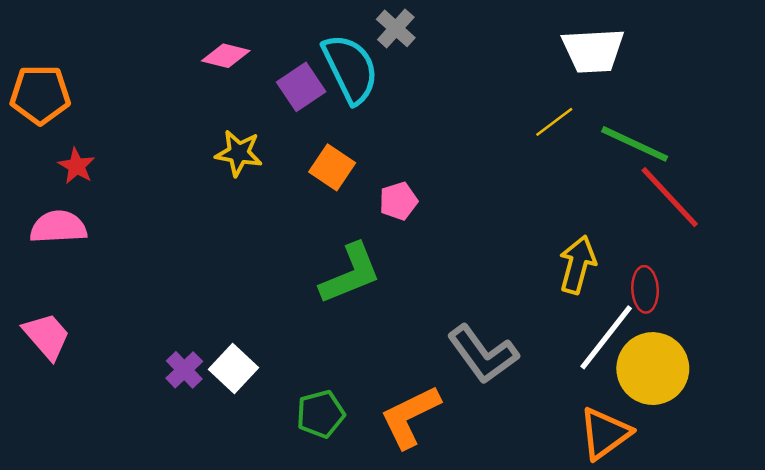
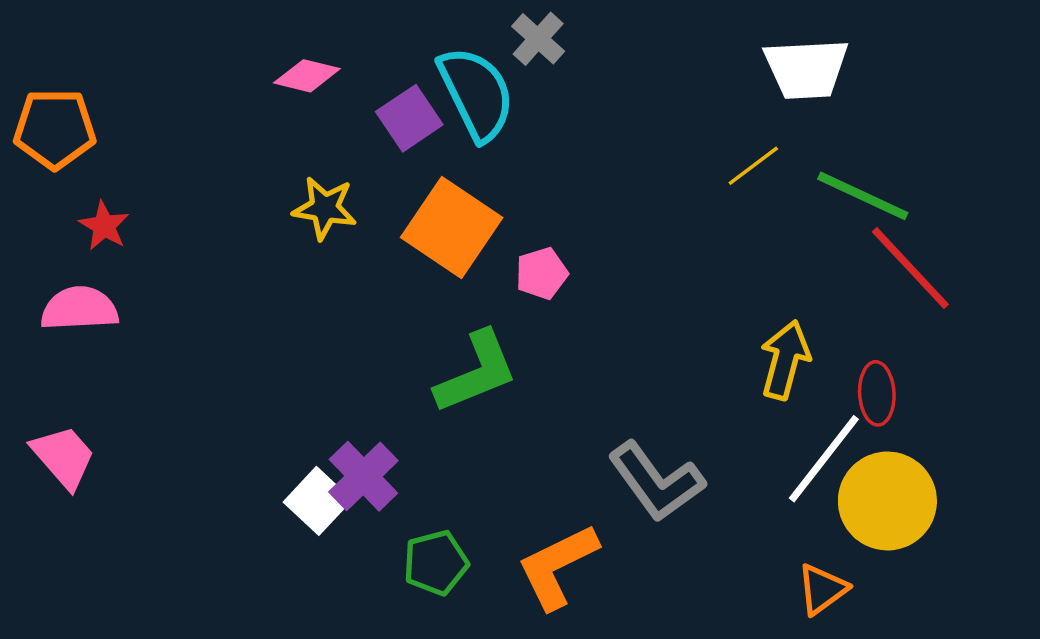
orange square: (332, 167) -> (452, 228), size x1.6
purple cross: (184, 370) -> (363, 476), moved, size x1.4
orange triangle: (605, 433) -> (822, 589), size x0.7

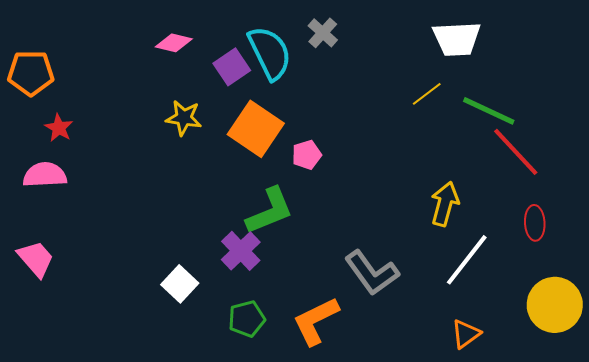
gray cross: (538, 39) -> (323, 33), moved
red ellipse: (877, 393) -> (535, 223), moved
purple cross: (363, 476) -> (241, 251), moved
yellow circle: (887, 501) -> (555, 305), moved

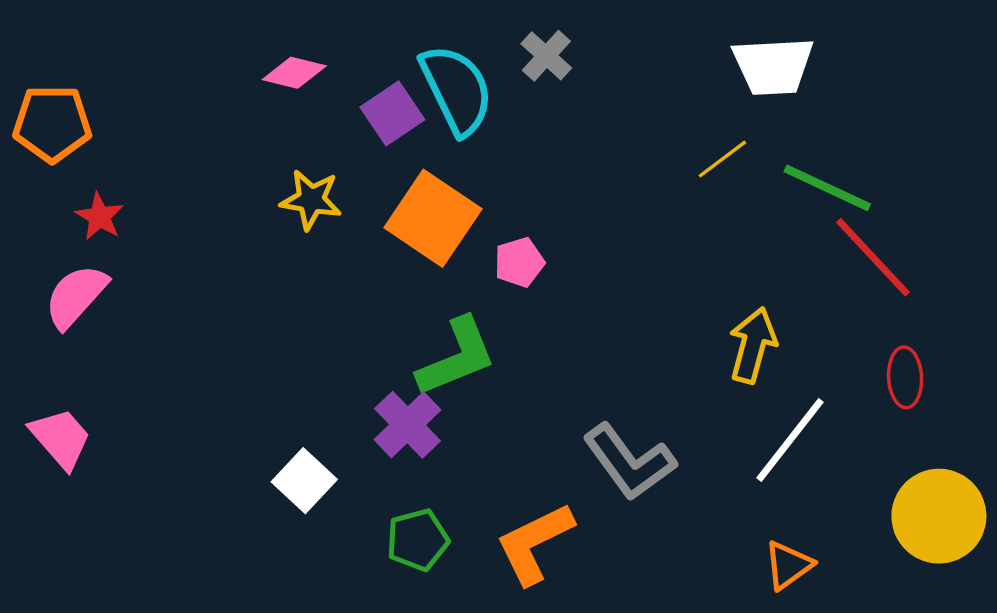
pink semicircle: (45, 175) -> (76, 296), turned -45

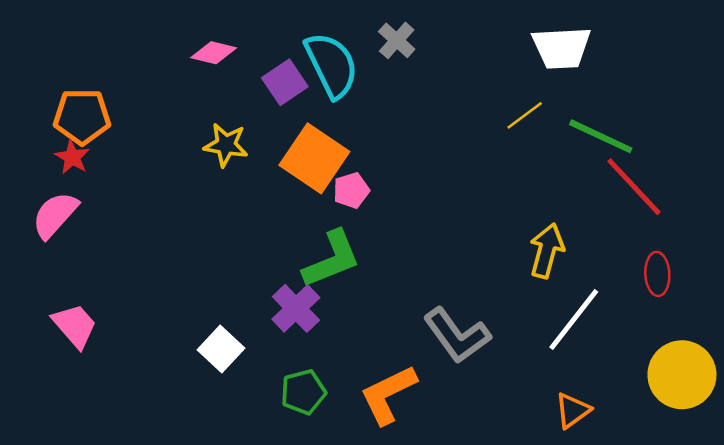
orange pentagon: (52, 124) -> (82, 117), moved
pink pentagon: (519, 262) -> (351, 190), moved
pink trapezoid: (61, 438) -> (75, 326), moved

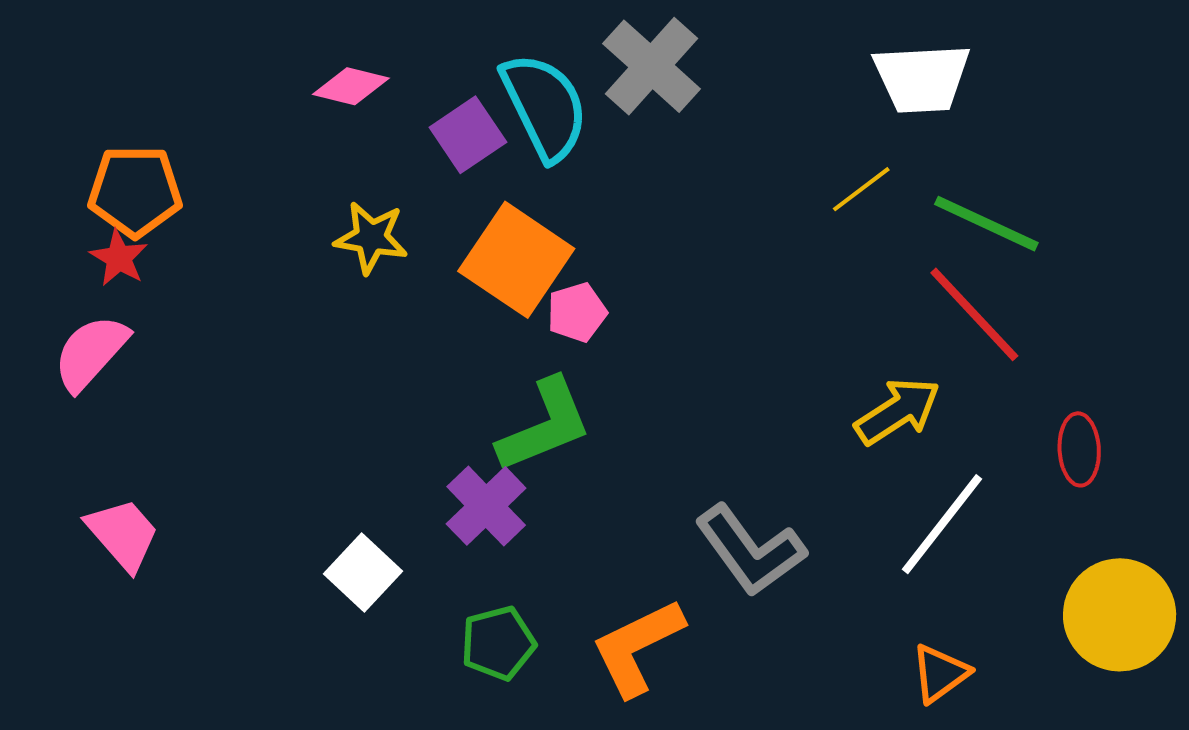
gray cross: (397, 40) -> (651, 66), size x1.6
red line: (634, 187) -> (974, 314), moved
yellow arrow: (547, 251) -> (898, 411), turned 42

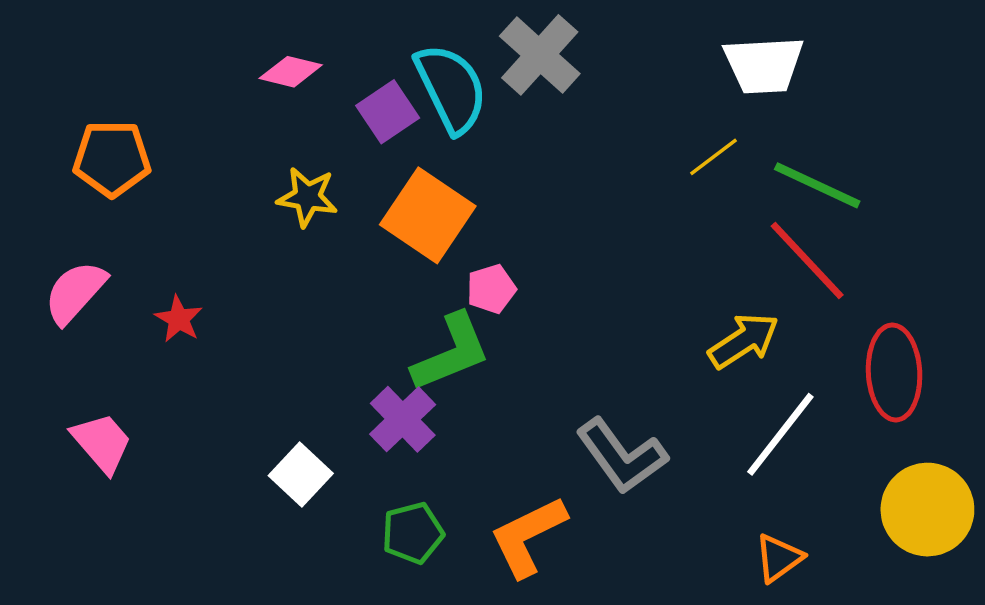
red star: (119, 258) -> (179, 319), moved
pink pentagon: (577, 312) -> (491, 289), moved
red ellipse: (1079, 449) -> (894, 372), size x1.6

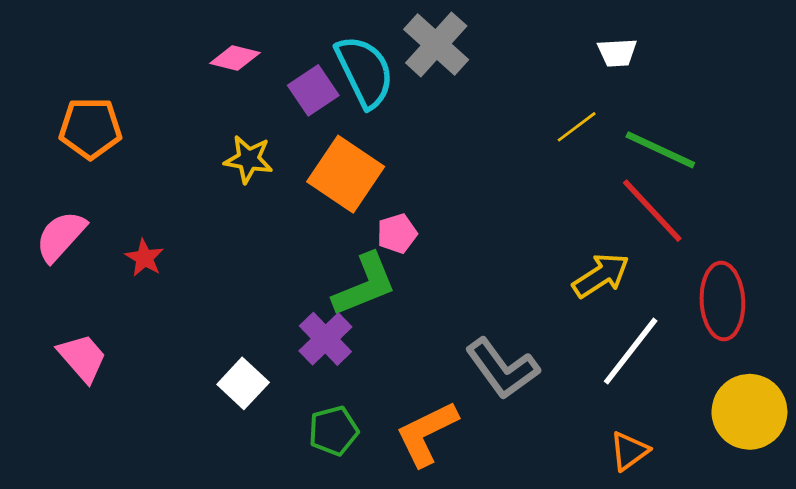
white trapezoid: (764, 65) -> (617, 53), size x0.6

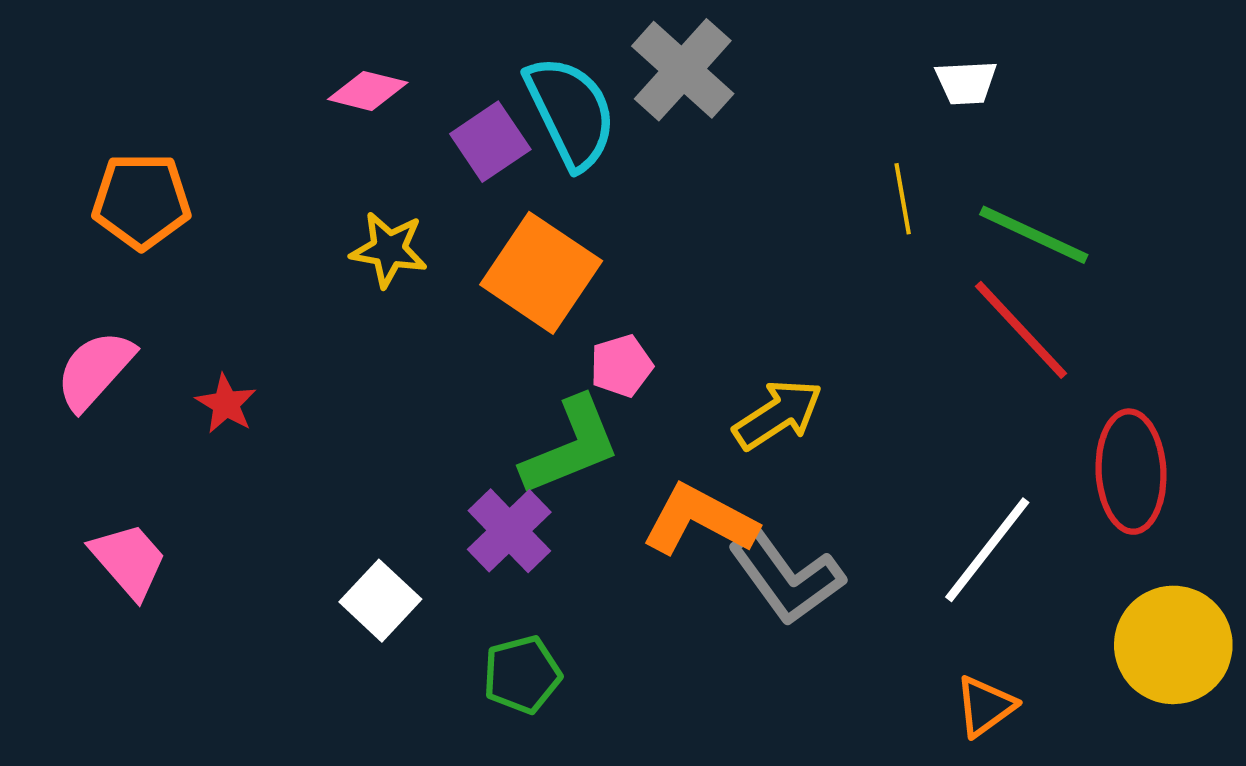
yellow line: (577, 127) -> (903, 199), turned -63
yellow arrow: (601, 275) -> (778, 414), moved
orange L-shape: (427, 433) -> (700, 520), moved, turned 54

